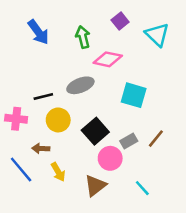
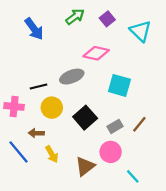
green arrow: (83, 37) -> (75, 17), moved, turned 66
pink circle: (110, 158) -> (111, 152), moved
cyan line: (142, 188) -> (133, 176), moved

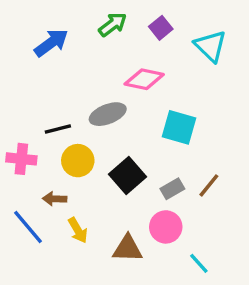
blue arrow: (34, 29) -> (51, 43), turned -90
brown triangle: (85, 166) -> (128, 249), turned 40

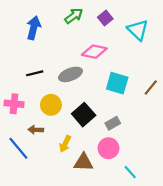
blue arrow: (51, 43) -> (34, 28), turned -40
black line: (58, 129) -> (35, 73), moved
brown line: (209, 185) -> (151, 87), moved
yellow arrow: (78, 230) -> (65, 144), moved, turned 56

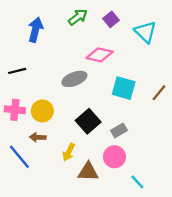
black line: (35, 73) -> (17, 71), moved
yellow circle: (51, 105) -> (42, 111), moved

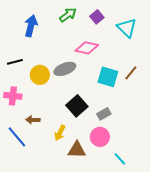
brown line: (159, 93) -> (131, 73), moved
yellow circle: (42, 111) -> (40, 75), moved

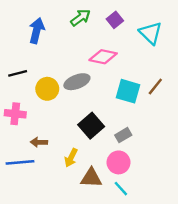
blue line: (17, 137) -> (20, 162), turned -55
cyan line: (120, 159) -> (121, 189), moved

